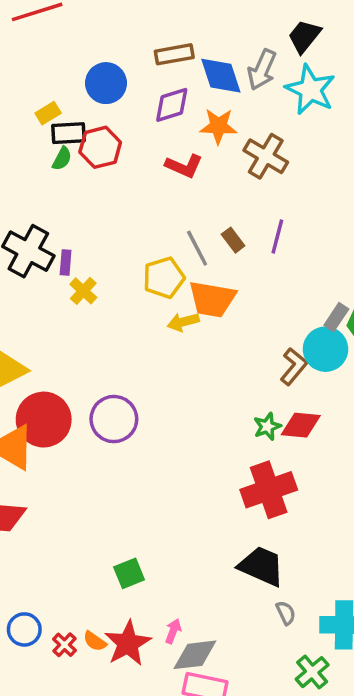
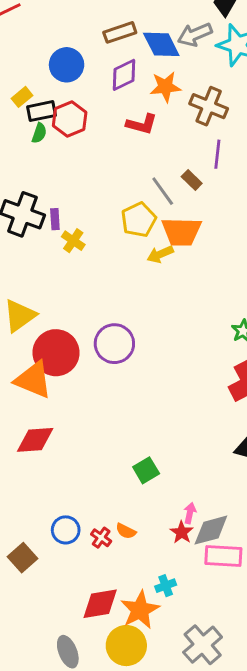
gray arrow: (262, 70) -> (195, 35), turned 52
purple line: (277, 237) -> (217, 154), moved
red star: (128, 643) -> (182, 532), moved, size x0.6

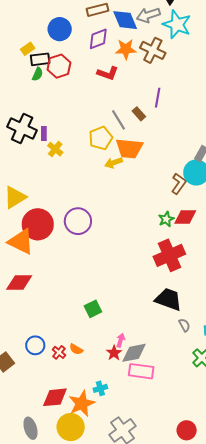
brown cross: (209, 106) -> (153, 50), moved

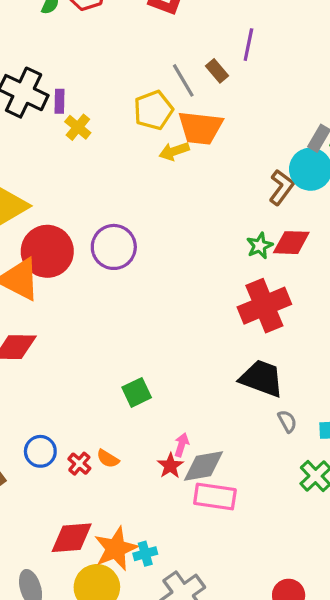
cyan cross: (100, 388) -> (145, 554), moved

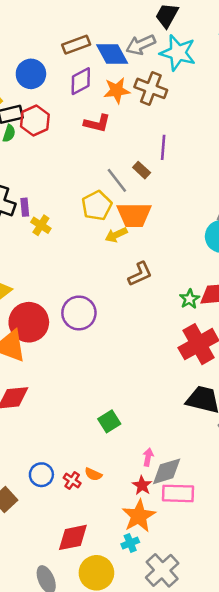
brown L-shape: (281, 187) -> (140, 274), moved, turned 36
red star: (170, 466) -> (142, 485), moved
orange star: (116, 549) -> (139, 516), moved

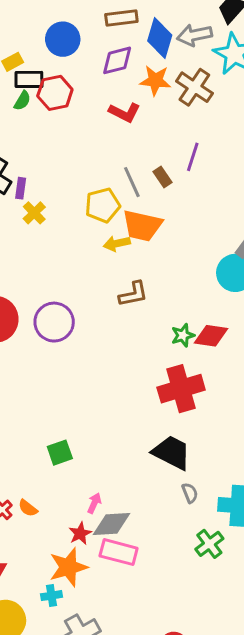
blue diamond: (112, 54) -> (160, 38), turned 32

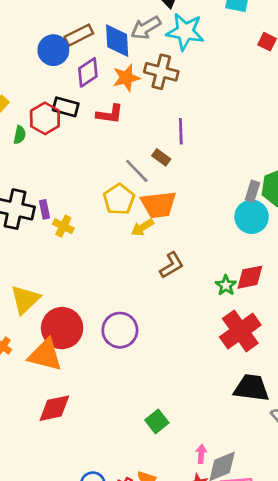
blue circle: (63, 39) -> (53, 50), moved
black rectangle: (29, 79) -> (66, 107), moved, turned 35
purple circle: (54, 322) -> (120, 330), moved

